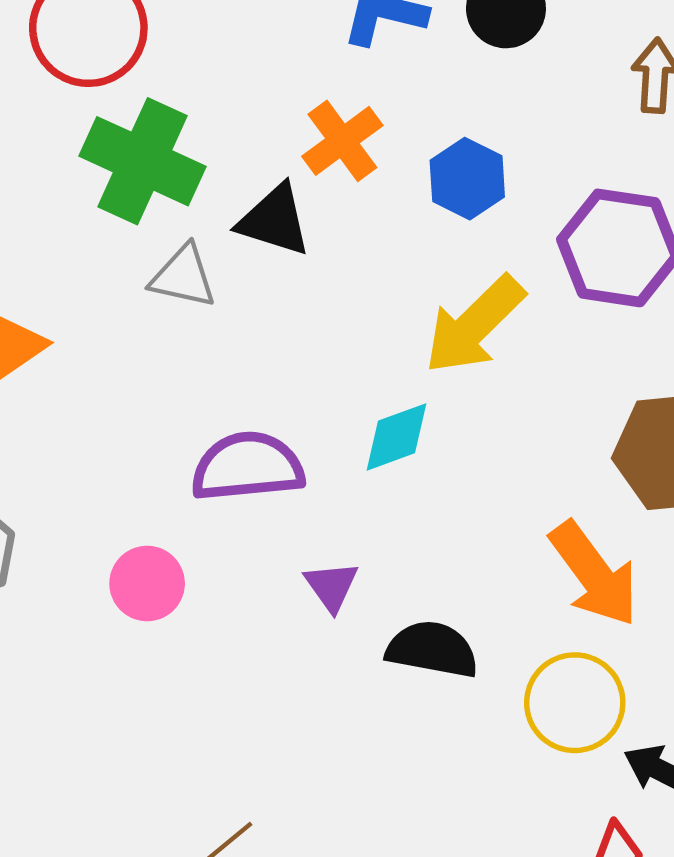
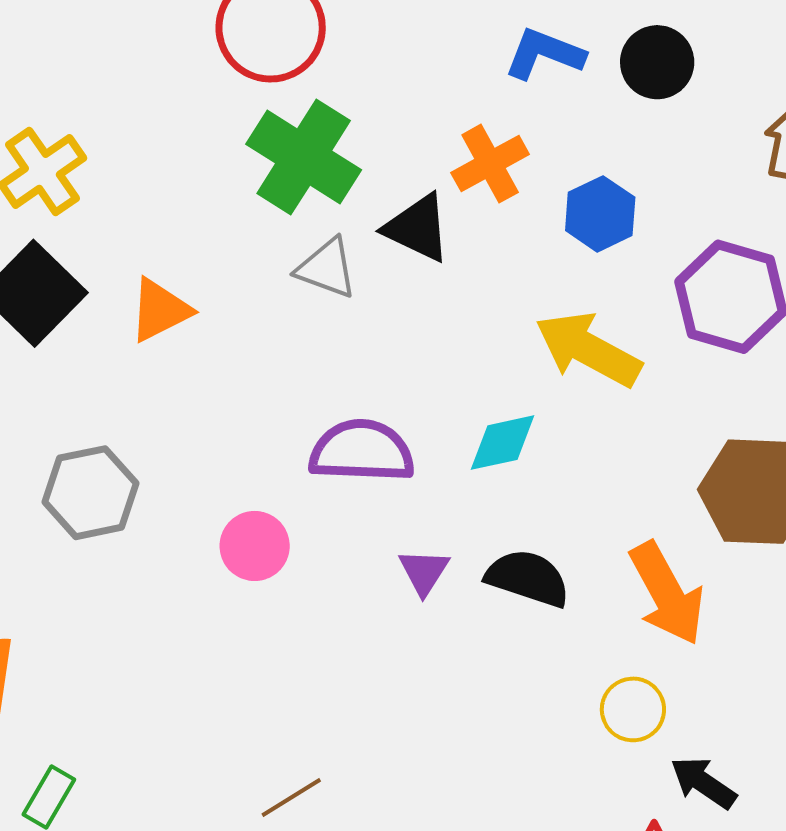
yellow arrow: (474, 325) -> (588, 349), turned 65
black semicircle: (432, 649) -> (528, 578), moved
yellow circle: (575, 703) -> (633, 709), size x0.7

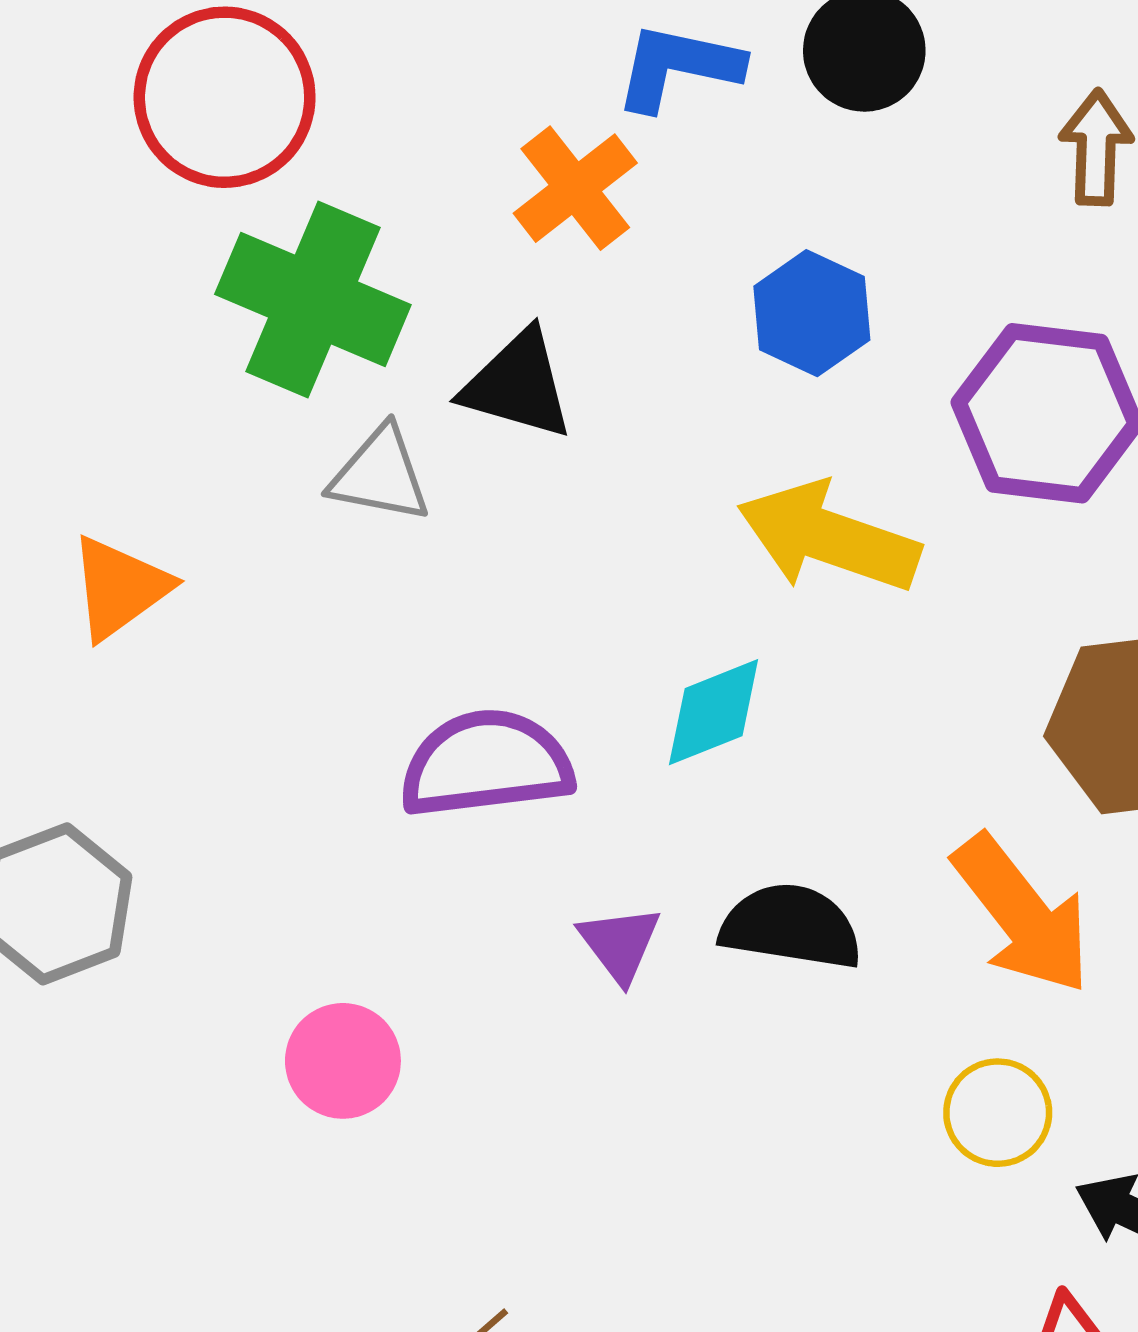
orange cross: (490, 164) -> (575, 188), moved
pink circle: (255, 546) -> (343, 1061), moved

